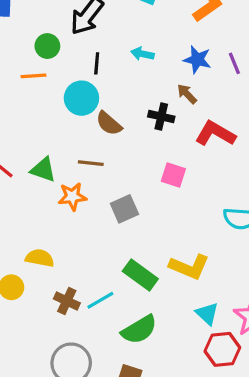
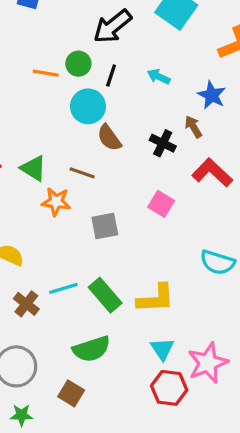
green circle: (47, 46) -> (78, 64), moved
yellow L-shape: (189, 267) -> (156, 298), turned -39
cyan line: (100, 300) -> (63, 288), moved

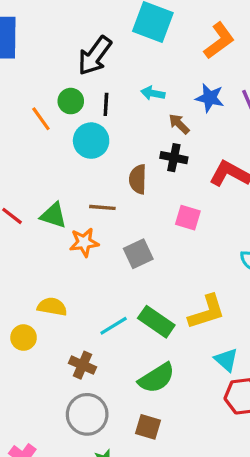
orange line: (46, 73) -> (41, 119), turned 60
brown arrow: (193, 127) -> (179, 124), moved
brown semicircle: (109, 138) -> (138, 179), moved, turned 52
brown cross: (26, 304) -> (82, 365), moved

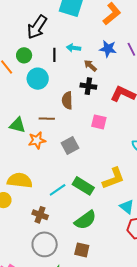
black line: (106, 104) -> (54, 55), moved
yellow semicircle: (52, 307) -> (20, 180), size x1.4

